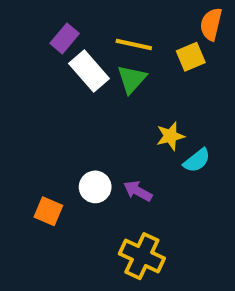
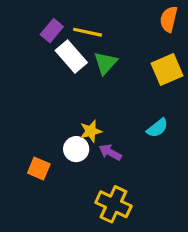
yellow line: (134, 45) -> (88, 32), moved
yellow square: (191, 57) -> (167, 70), moved, size x1.4
yellow star: (170, 136) -> (91, 131), moved

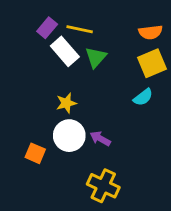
orange semicircle: (169, 19) -> (151, 32), moved, turned -110
cyan semicircle: (157, 128) -> (143, 97), moved
yellow star: (91, 131) -> (66, 103), moved
white circle: (76, 149) -> (69, 136), size x1.4

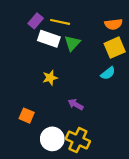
white rectangle: (65, 51) -> (49, 39), turned -30
white circle: (69, 136) -> (52, 139), moved

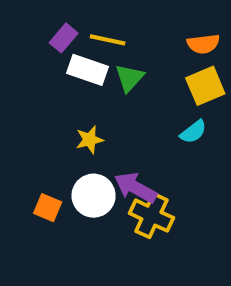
purple arrow: (76, 104) -> (135, 188), size x1.5
white circle: (52, 139) -> (94, 196), moved
yellow cross: (78, 140) -> (151, 216), moved

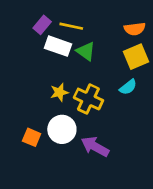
green triangle: (129, 78) -> (86, 51), turned -36
purple arrow: (135, 188) -> (95, 147), moved
yellow cross: (151, 216) -> (88, 99), moved

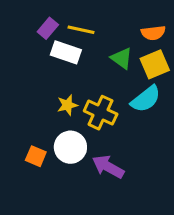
green triangle: (86, 51) -> (122, 58), moved
cyan semicircle: (128, 87) -> (146, 99), size x1.5

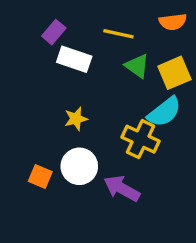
yellow line: (81, 30) -> (118, 34), moved
orange semicircle: (153, 33) -> (173, 22), moved
yellow cross: (101, 113) -> (140, 139), moved

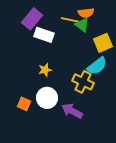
orange semicircle: (173, 22) -> (86, 13), moved
purple rectangle: (54, 32) -> (32, 19), size x1.5
green triangle: (137, 66) -> (82, 25), moved

